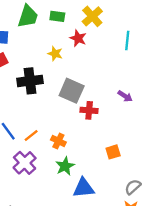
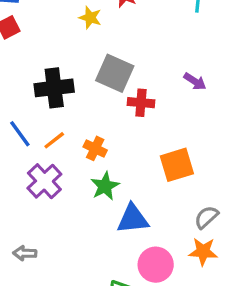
black cross: (30, 81) -> (54, 88), moved
orange square: (113, 152) -> (177, 165), size x1.5

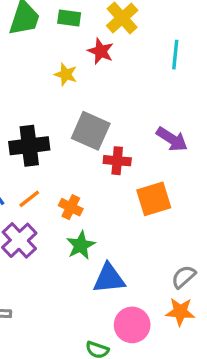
purple arrow: (195, 81) -> (172, 139), size x1.4
orange square: (177, 165) -> (154, 199), moved

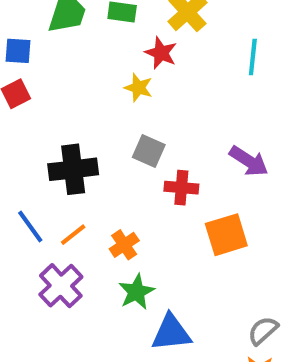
yellow star: (66, 74) -> (138, 88), moved
gray square: (91, 131) -> (149, 151), size x0.7
orange cross: (71, 207) -> (124, 245), turned 30

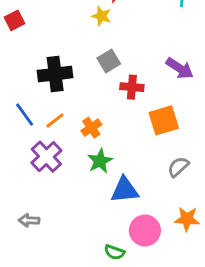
gray square: (149, 151) -> (109, 61), turned 35
gray semicircle: (263, 331) -> (178, 167), moved

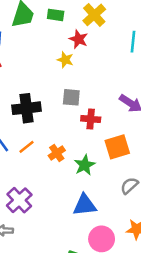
gray square: (109, 61) -> (71, 97), turned 36
purple cross: (46, 157) -> (19, 200), moved
green star: (100, 161) -> (85, 165), moved

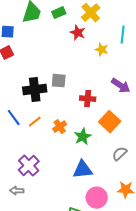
green rectangle: (56, 15) -> (59, 13), turned -32
yellow star: (65, 60) -> (102, 50), moved
gray square: (71, 97) -> (59, 81), moved
orange square: (117, 147) -> (110, 122), turned -30

